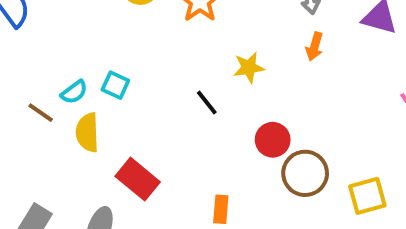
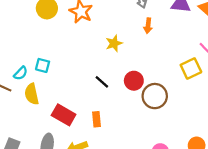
black line: (207, 103) -> (102, 82), moved
yellow square: (367, 196) -> (191, 69), moved
orange rectangle: (221, 209) -> (97, 119), moved

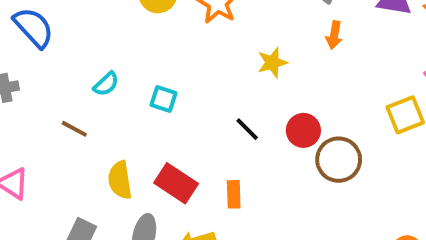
cyan square: (43, 65) -> (163, 99), moved
cyan semicircle: (21, 73) -> (106, 84), moved
yellow semicircle: (32, 94) -> (120, 180), moved

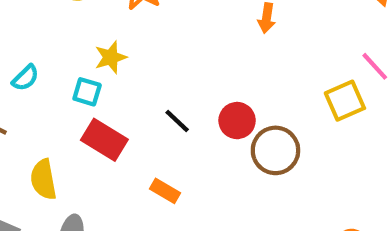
yellow star: (272, 63) -> (111, 57), moved
red rectangle: (176, 183) -> (104, 140), moved
orange rectangle: (234, 194) -> (165, 191), turned -56

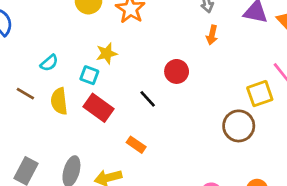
red circle: (237, 121) -> (177, 71), moved
brown circle: (275, 150) -> (239, 126), moved
yellow semicircle: (43, 179) -> (59, 101), moved

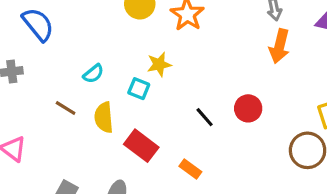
orange arrow: (212, 35) -> (279, 46), size x1.5
red circle: (177, 71) -> (248, 108), moved
red rectangle: (98, 108) -> (141, 146), moved

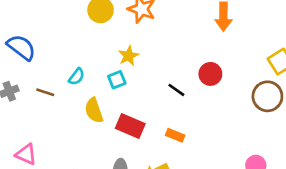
cyan square: (139, 89) -> (117, 80), turned -30
brown line: (66, 108) -> (45, 92), moved

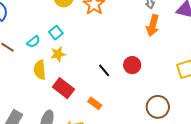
yellow star: (129, 56) -> (58, 54), moved
cyan square: (117, 80) -> (56, 33), moved, turned -32
brown circle: (267, 96) -> (158, 107), moved

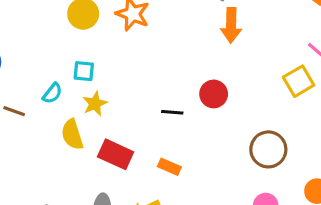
cyan square: (56, 33) -> (84, 71), turned -32
black line: (104, 70) -> (172, 112), turned -32

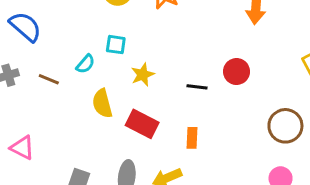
yellow star: (95, 104) -> (143, 75), moved
orange rectangle: (169, 167) -> (192, 138), turned 66

